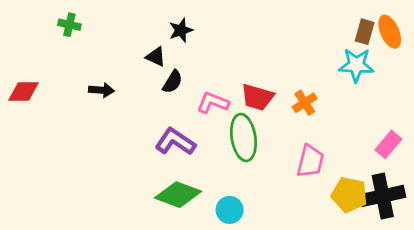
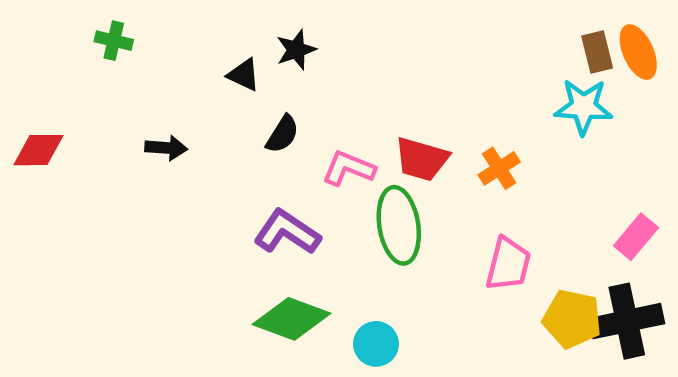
brown rectangle: (365, 32) -> (597, 52), turned -30
black triangle: (156, 57) -> (244, 75), moved

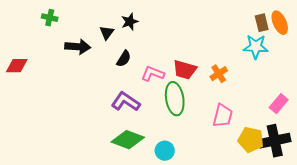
black triangle: (244, 75) -> (107, 33), turned 42
black arrow: (166, 148) -> (78, 47), moved, size x1.4

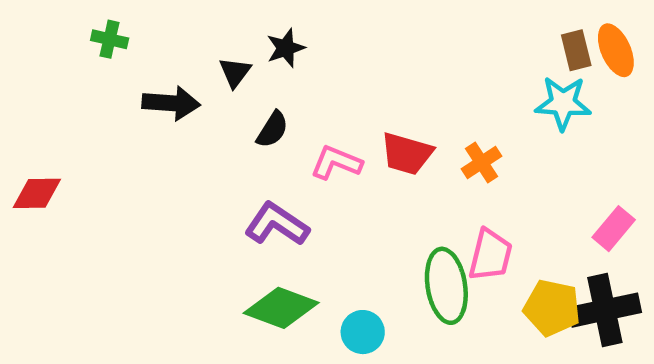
red diamond: (17, 66) -> (37, 193), moved
green ellipse: (175, 99) -> (446, 286), moved

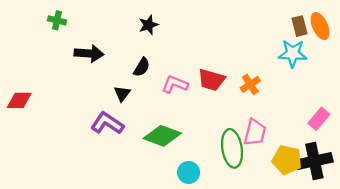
black triangle: (235, 72) -> (122, 94), moved
purple L-shape: (277, 224) -> (107, 123), moved
green diamond: (281, 308) -> (162, 136), moved

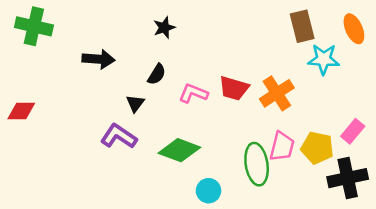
green cross: (57, 20) -> (34, 26), moved, size x1.8
brown rectangle: (300, 26) -> (302, 26), moved, size x1.4
orange cross: (250, 84) -> (277, 93), size x1.5
yellow pentagon: (287, 160) -> (317, 148), moved

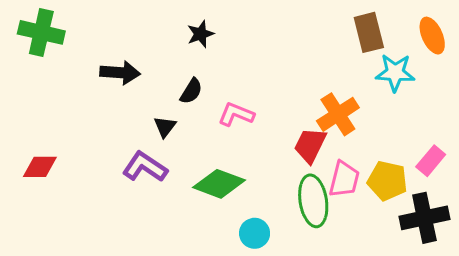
red trapezoid: (234, 88) -> (310, 145), moved, turned 100
red diamond: (21, 111) -> (40, 167), moved

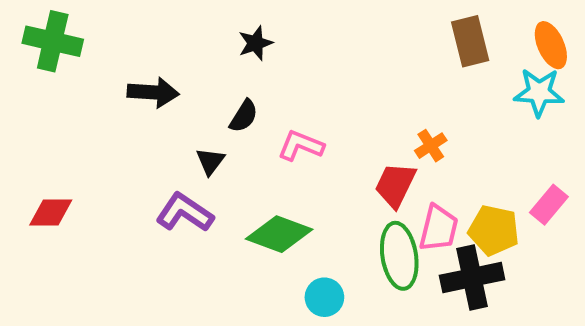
cyan star: (395, 73) -> (539, 92), moved
orange cross: (338, 114) -> (431, 146), size x0.6
black cross: (424, 218) -> (472, 277), moved

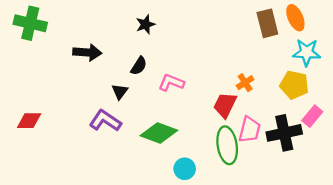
orange ellipse: (551, 45) -> (295, 18), moved
yellow pentagon: (494, 230) -> (294, 85), moved
black cross: (472, 277) -> (284, 133), moved

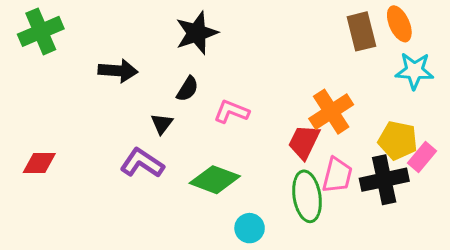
green cross: (30, 23) -> (41, 31), turned -36
black star: (145, 24) -> (197, 33), size x1.6
orange cross: (245, 83) -> (331, 112), size x1.8
yellow pentagon: (294, 85) -> (398, 140), moved

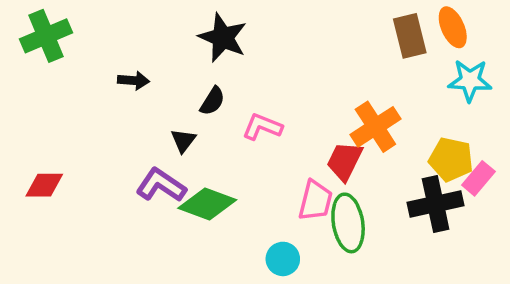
black star: (197, 33) -> (223, 38), turned -30
black arrow: (118, 71) -> (134, 80), size x0.7
pink trapezoid: (337, 175) -> (315, 201), moved
green diamond: (215, 180) -> (207, 204), moved

